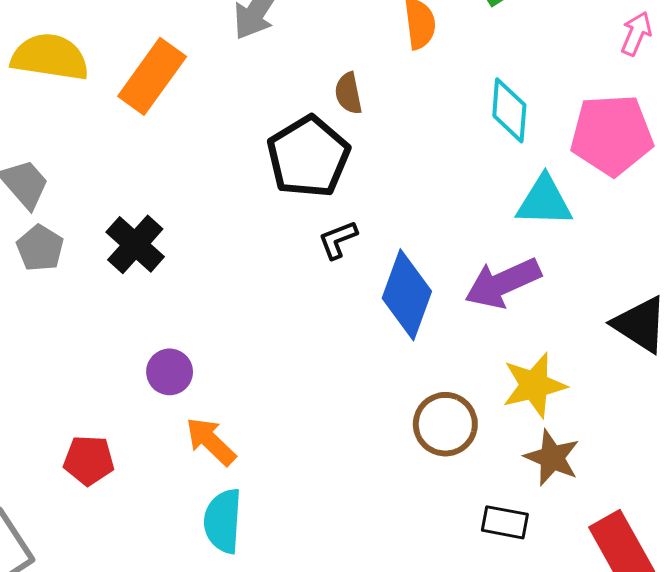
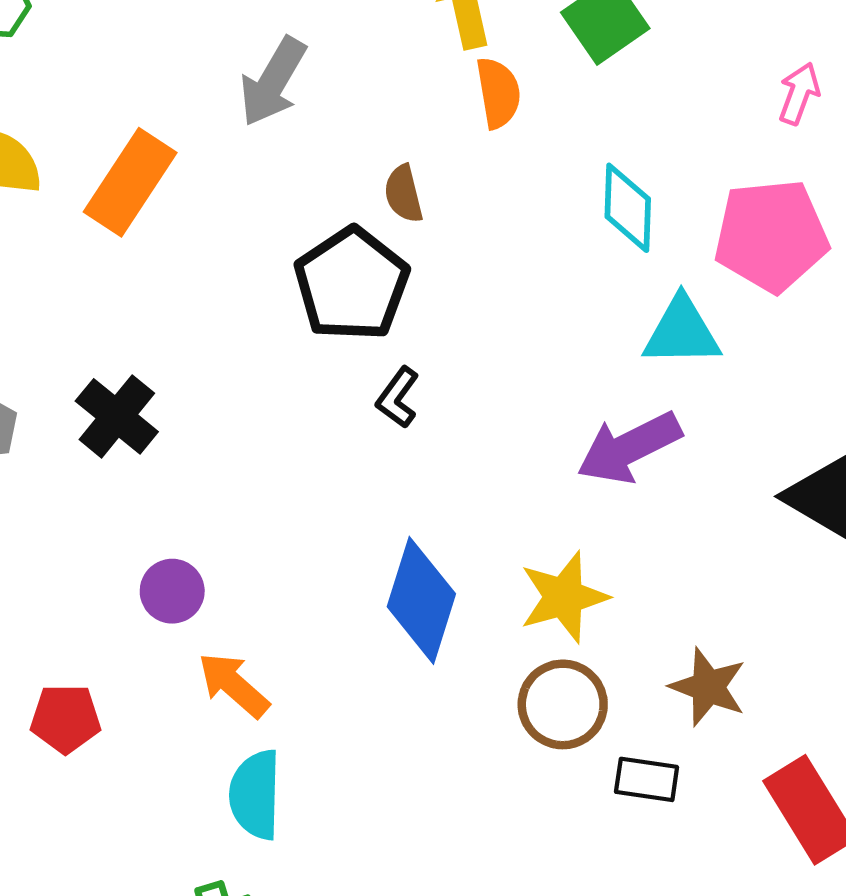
black L-shape: (338, 240) -> (398, 398), turned -30
blue diamond: (407, 295) -> (421, 600), moved
yellow star: (534, 385) -> (564, 597), moved
brown circle: (445, 424) -> (563, 704), moved

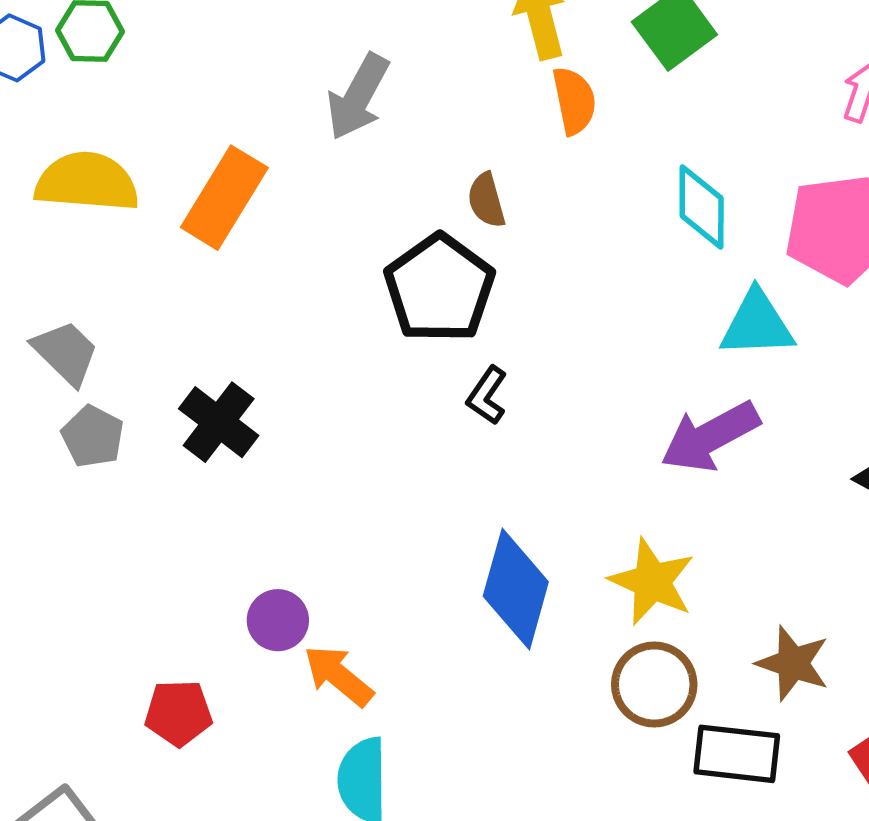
purple circle: (172, 591) -> (278, 620), moved
yellow star: (564, 597) -> (652, 582), turned -30
black rectangle: (647, 779) -> (737, 754), size x1.4

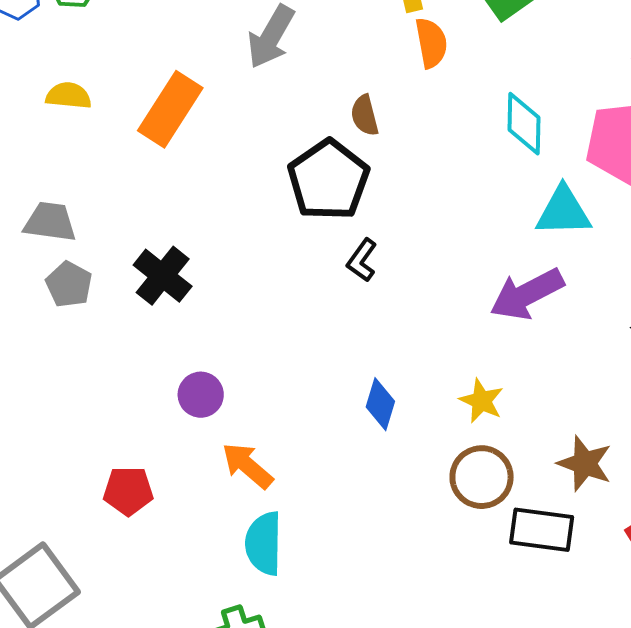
yellow semicircle: (87, 182) -> (69, 96), size x0.6
gray trapezoid: (66, 353) -> (50, 222), turned -38
yellow star: (652, 582) -> (481, 401), size x0.7
blue diamond: (516, 589) -> (380, 404), size x0.6
purple circle: (278, 620) -> (201, 395), moved

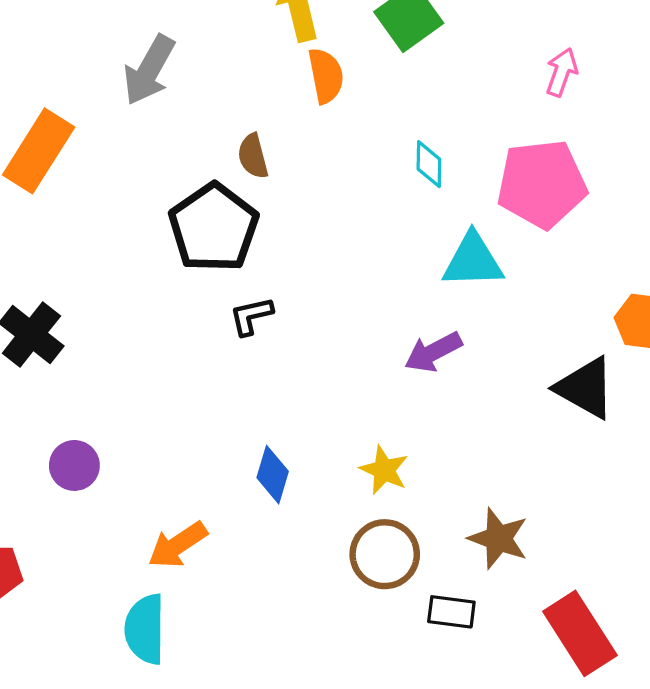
cyan diamond: (524, 124) -> (429, 164), size x0.7
black L-shape: (362, 260) -> (251, 316), turned 42
purple arrow: (527, 294) -> (433, 352), size x0.7
orange arrow: (247, 466) -> (178, 545), moved, turned -74
black rectangle: (542, 530) -> (451, 612), size x0.7

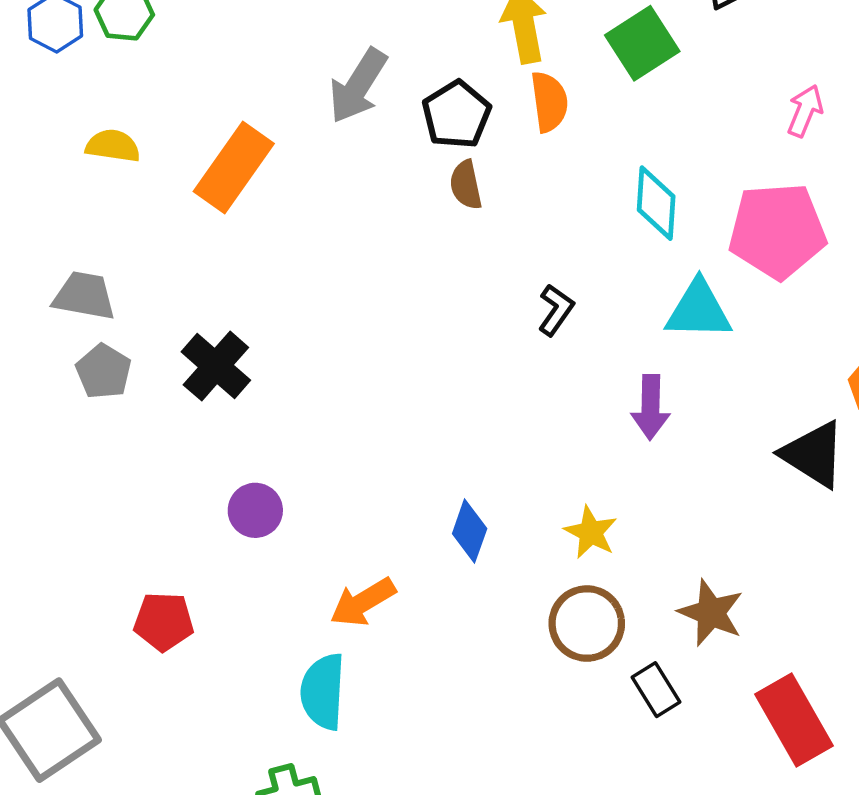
cyan diamond: (429, 164) -> (656, 203), size x1.4
black pentagon: (214, 228) -> (456, 115), moved, size x0.7
black L-shape: (251, 316) -> (556, 310), moved, turned 135
purple arrow: (433, 352) -> (650, 407), turned -64
black rectangle: (451, 612) -> (656, 690), turned 48

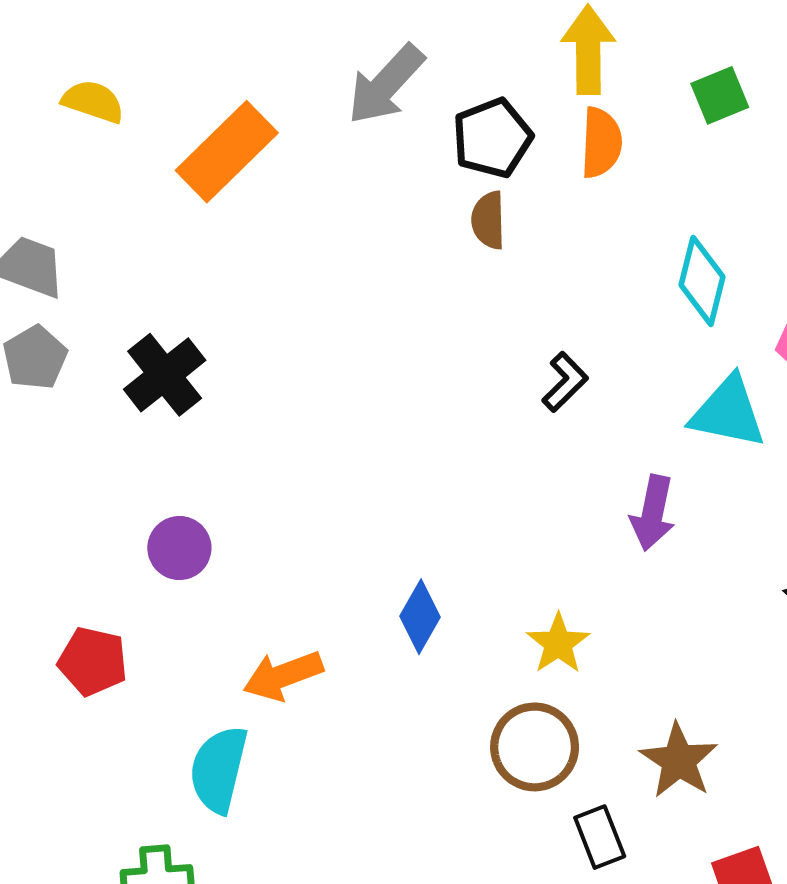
green square: (642, 43) -> (720, 95), size x0.7
red pentagon: (164, 621) -> (93, 661), moved

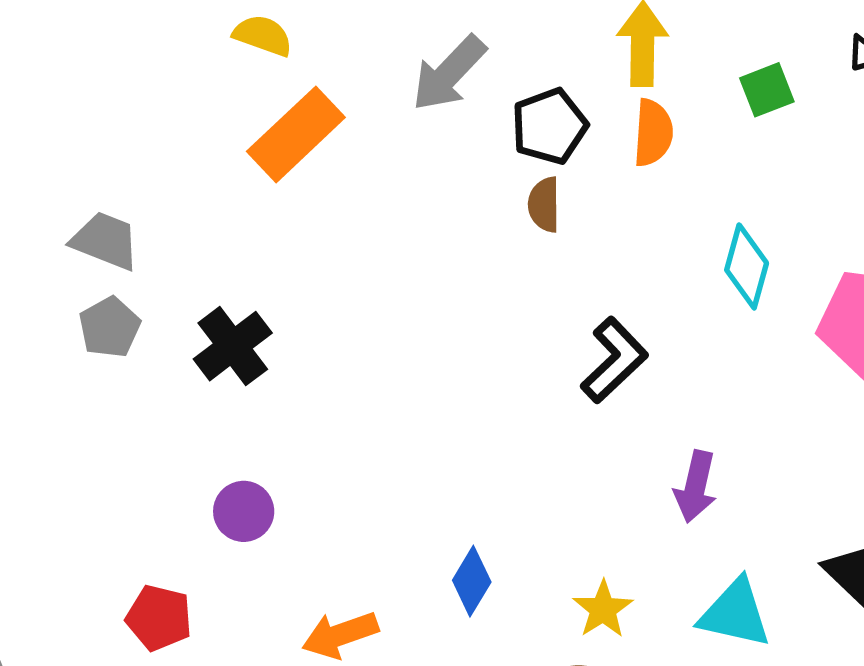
yellow semicircle: (93, 101) -> (263, 35), moved
black L-shape: (565, 382) -> (614, 360), size x1.5
cyan triangle: (728, 412) -> (735, 613), moved

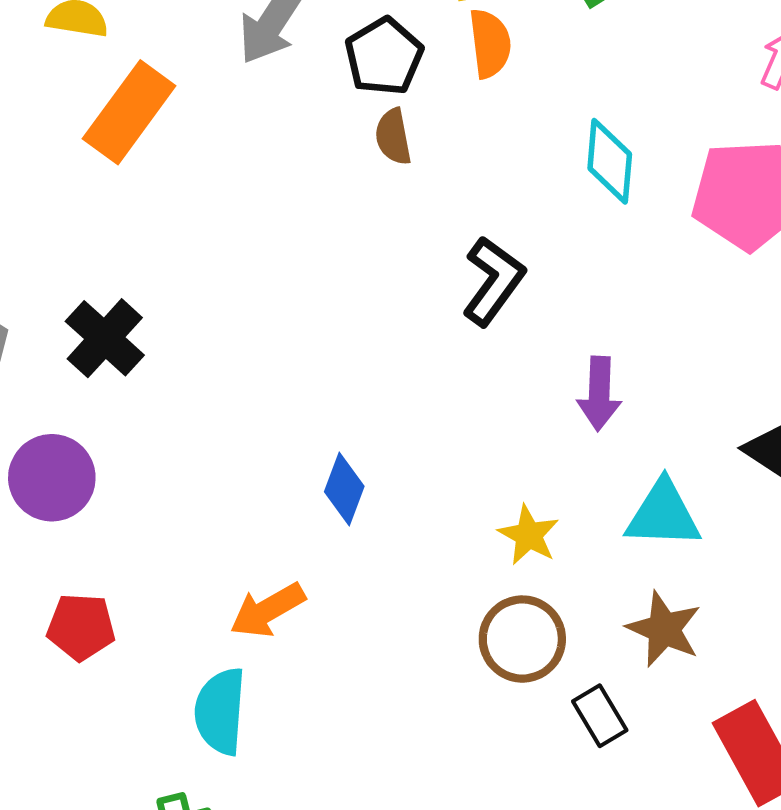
purple circle: (244, 511) -> (52, 478), moved, size x1.4
blue diamond: (472, 581) -> (344, 489), moved

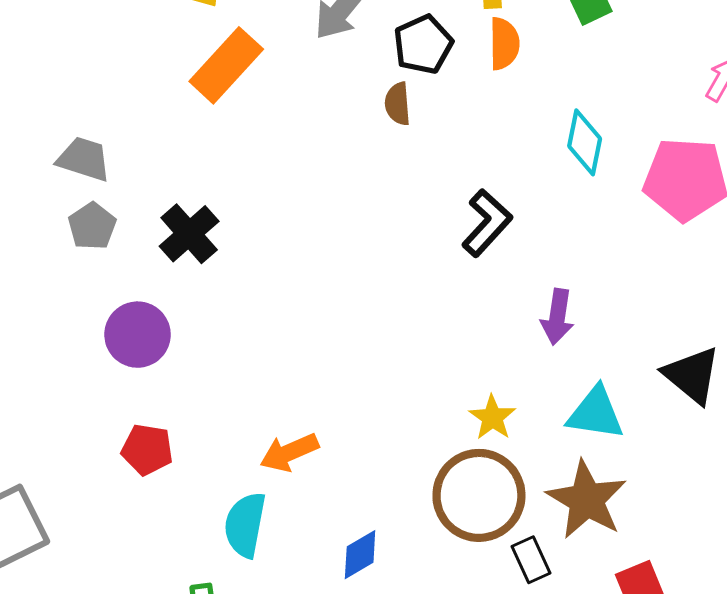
brown semicircle: (393, 137) -> (398, 104), moved
blue diamond: (344, 489) -> (360, 555), moved, turned 33
brown star: (664, 629) -> (587, 500), size x1.4
brown circle: (522, 639) -> (479, 495), size x1.4

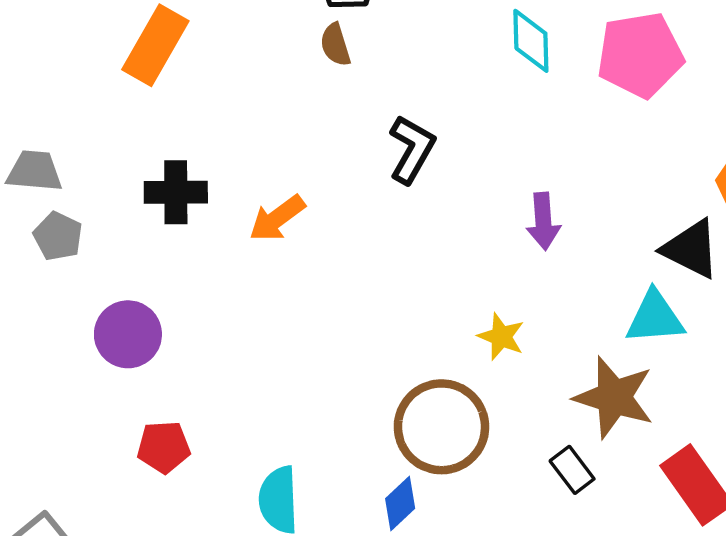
black L-shape: (487, 223) -> (412, 149), moved
black cross: (189, 234) -> (176, 192), moved, turned -36
cyan triangle: (596, 413) -> (655, 317), moved
orange arrow: (289, 452) -> (277, 218), moved
brown circle: (479, 495) -> (441, 427), moved

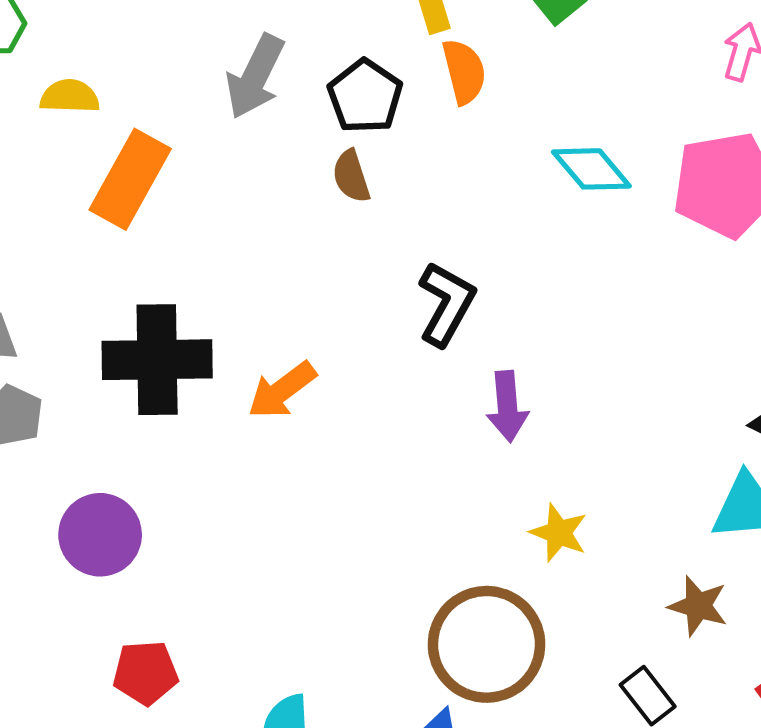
cyan diamond: (531, 41) -> (591, 169), turned -38
black cross: (176, 192) -> (157, 360), size x1.4
purple arrow: (543, 221) -> (507, 406), moved
brown star: (614, 397) -> (698, 606), size x0.6

